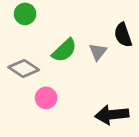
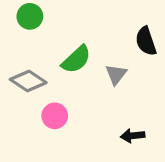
gray triangle: (98, 52) -> (116, 74), moved
black arrow: (112, 115) -> (133, 136), size x0.6

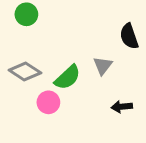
green semicircle: (76, 59) -> (67, 77), moved
black arrow: (133, 136) -> (122, 107), moved

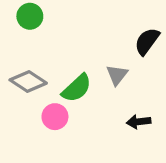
black semicircle: (129, 36) -> (147, 41), turned 55

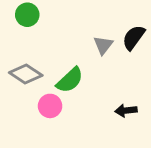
gray triangle: (117, 75) -> (103, 45), moved

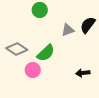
green circle: (27, 15) -> (40, 10), moved
gray triangle: (103, 45) -> (68, 30), turned 32

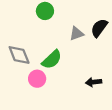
gray diamond: (17, 49) -> (19, 55), turned 35

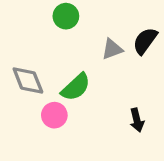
black arrow: (94, 82) -> (137, 120), turned -98

